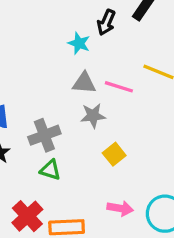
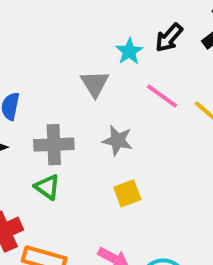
gray triangle: (84, 83) -> (95, 84), moved, turned 35
pink line: (119, 87) -> (162, 96), moved

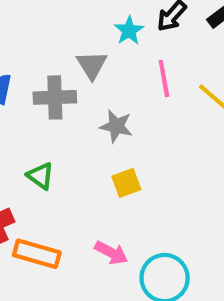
pink line: (162, 96) -> (164, 78), turned 44
gray cross: (54, 145) -> (55, 97), moved

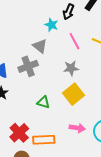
gray star: (116, 126) -> (71, 68), moved
green triangle: (40, 176) -> (43, 102), moved
yellow square: (126, 183) -> (73, 94), size x1.5

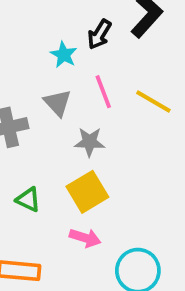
gray triangle: (40, 46) -> (58, 103), moved
pink arrow: (77, 128) -> (85, 238), moved

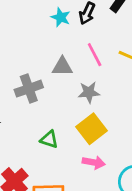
cyan star: (64, 55) -> (61, 17), moved
gray triangle: (58, 103) -> (62, 67), turned -40

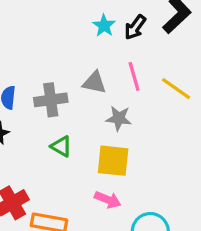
yellow square: (91, 129) -> (113, 161), turned 32
green triangle: (49, 139) -> (61, 146), moved

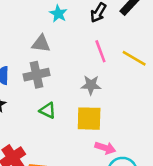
cyan star: (104, 26) -> (58, 14), moved
gray triangle: (94, 83) -> (41, 44), moved
pink arrow: (108, 200) -> (105, 148), moved

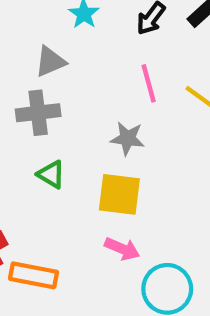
gray triangle: (41, 44) -> (50, 61), turned -36
pink arrow: (105, 148) -> (122, 249), moved

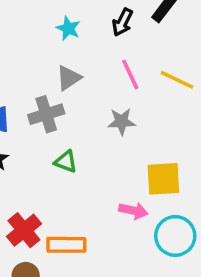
gray triangle: (50, 61) -> (69, 78), moved
yellow square: (119, 194) -> (163, 179), moved

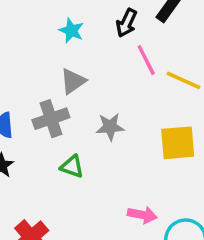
pink line: (130, 74) -> (146, 60), moved
gray star: (121, 122) -> (110, 127), moved
yellow square: (163, 179) -> (178, 143), moved

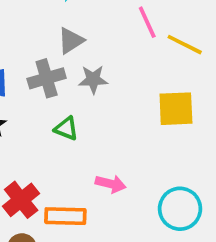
gray star: (110, 127) -> (93, 79), moved
pink arrow: (142, 215) -> (111, 184), moved

